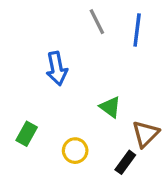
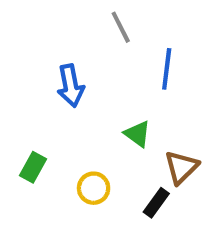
blue line: (137, 30) -> (167, 69), moved

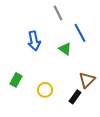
blue line: (167, 69) -> (80, 33), turned -36
green triangle: (137, 134) -> (65, 49), moved

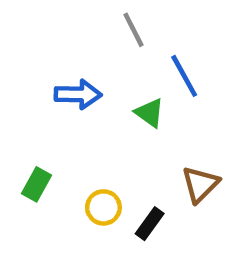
blue arrow: (34, 41) -> (78, 94), turned -78
black rectangle: (75, 97) -> (150, 224), moved

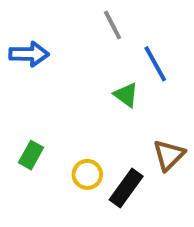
blue arrow: (78, 94) -> (29, 54), moved
black rectangle: (150, 224) -> (126, 188), size x1.4

